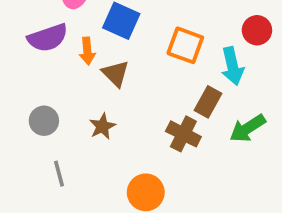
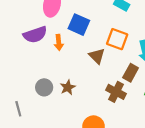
brown triangle: (116, 74) -> (97, 56), moved
gray circle: (44, 121) -> (44, 87), moved
gray line: (59, 174) -> (18, 109), moved

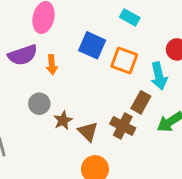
blue square: (79, 25) -> (92, 45), moved
brown triangle: (97, 56) -> (88, 132), moved
gray circle: (44, 87) -> (39, 104), moved

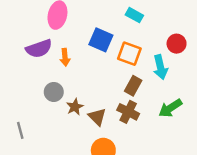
brown rectangle: (141, 102) -> (133, 86), moved

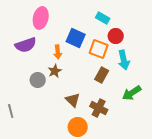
red circle: (177, 44) -> (116, 36), moved
orange arrow: (65, 57) -> (58, 52), moved
brown star: (75, 107) -> (55, 71), moved
brown cross: (128, 112) -> (99, 108), moved

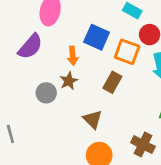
purple semicircle: (26, 45) -> (30, 46), turned -30
brown rectangle: (102, 75) -> (112, 82), moved
brown cross: (99, 108) -> (143, 145), moved

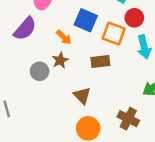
orange arrow: (73, 56) -> (64, 37), turned -42
brown rectangle: (112, 82) -> (100, 62), turned 54

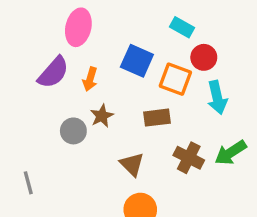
orange arrow: (64, 37) -> (90, 79), moved, turned 63
brown cross: (128, 119) -> (189, 158), moved

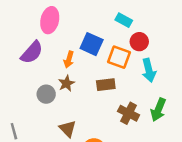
orange arrow: (90, 79) -> (69, 60), moved
green arrow: (231, 153) -> (158, 110), turned -35
brown triangle: (132, 164) -> (68, 129), moved

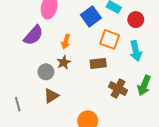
red circle: (139, 42) -> (136, 20), moved
blue square: (92, 44) -> (91, 16), moved, turned 30
brown triangle: (68, 129) -> (51, 96), moved, turned 42

